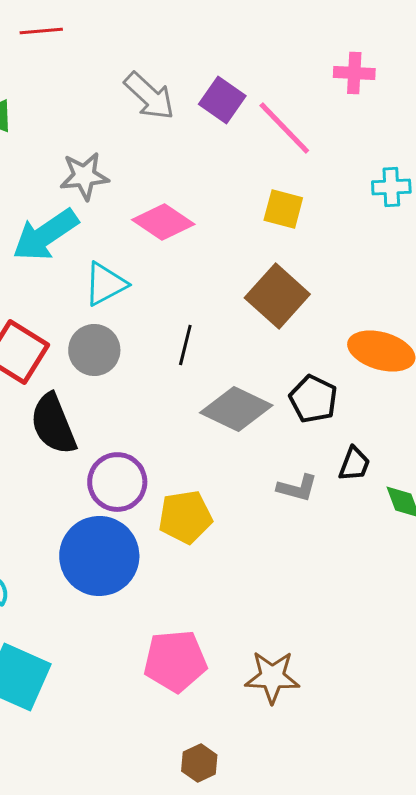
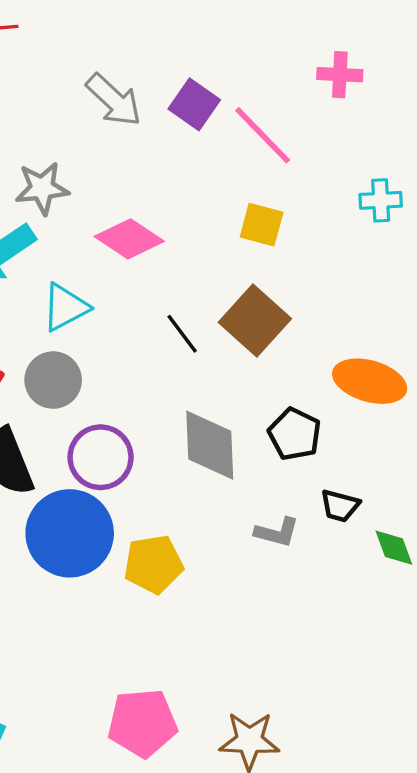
black line: (185, 345) -> (182, 334), moved, turned -51
gray diamond: (236, 409) -> (210, 445), turned 62
black trapezoid: (354, 464) -> (340, 506), turned 84
purple circle: (117, 482) -> (101, 457), moved
blue circle: (99, 556) -> (70, 533), moved

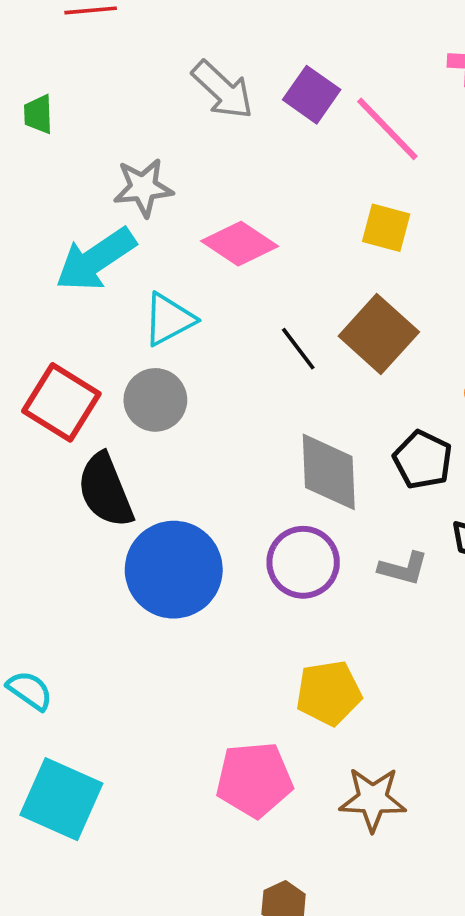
purple circle: (101, 457) -> (303, 562), moved
yellow pentagon: (153, 564) -> (329, 693), moved

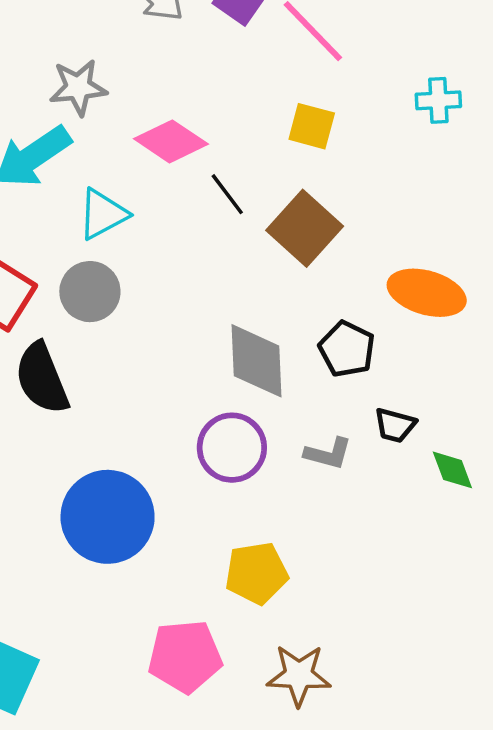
black line: (298, 349) -> (227, 194), moved
blue circle: (174, 570) -> (108, 517), moved

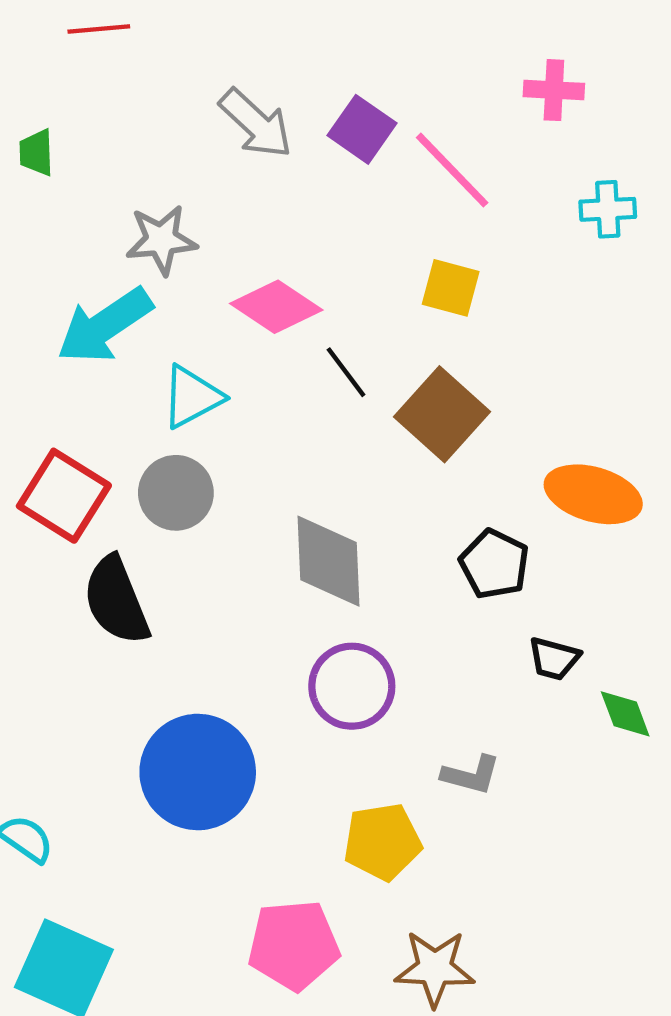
cyan cross: (438, 100) -> (608, 209), moved
gray diamond: (257, 361) -> (329, 561), moved
gray L-shape: (328, 453) -> (471, 775), moved

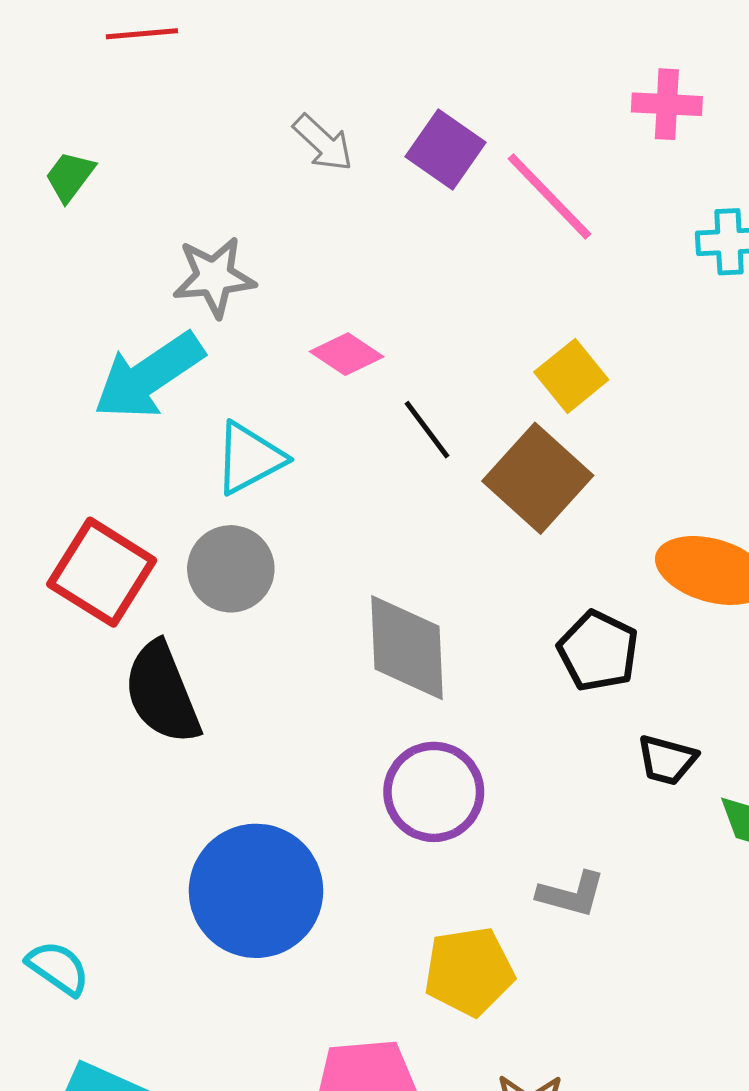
gray arrow: (256, 123) -> (323, 143), size x0.7
green trapezoid: (36, 153) -> (70, 176), turned 39
yellow square: (451, 288) -> (571, 376), moved, turned 36
pink diamond: (276, 307) -> (347, 354), size x0.7

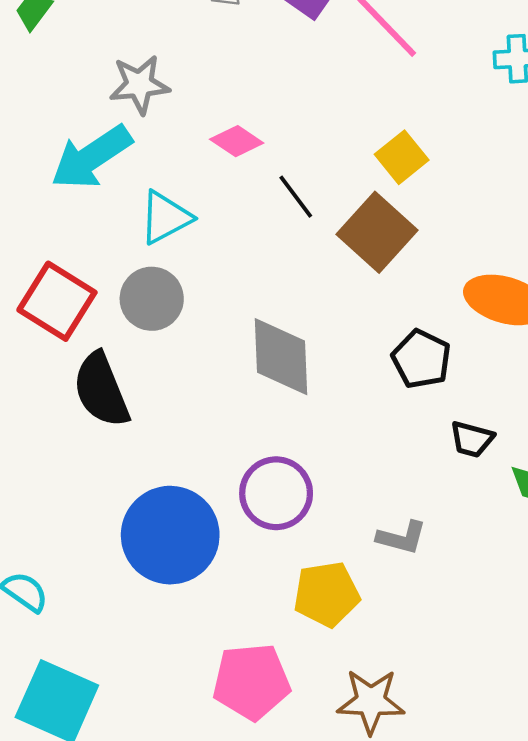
purple circle: (434, 792) -> (276, 493), moved

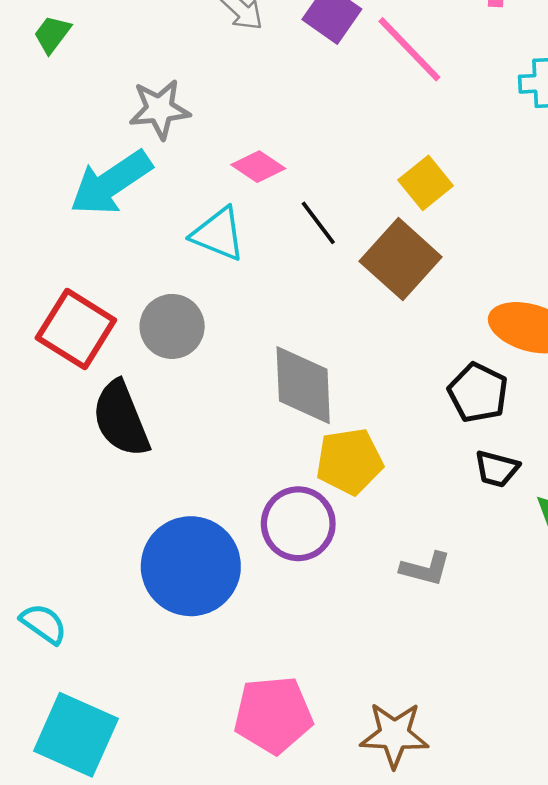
cyan triangle: (165, 217) -> (218, 234), moved, turned 50
black pentagon: (421, 359) -> (478, 393), moved
yellow pentagon: (327, 594) -> (349, 461), moved

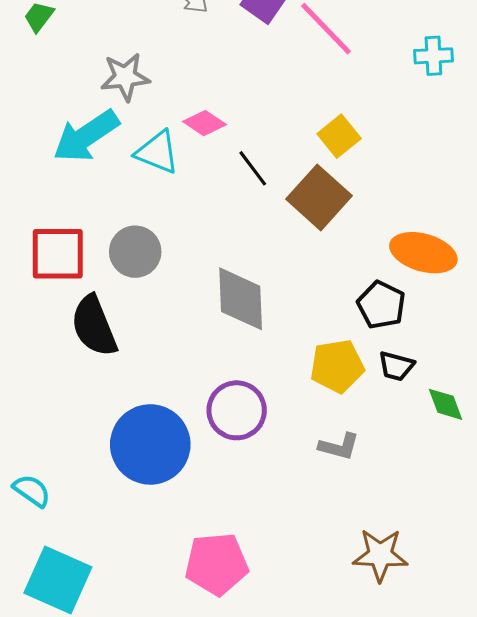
cyan triangle: (218, 234) -> (157, 152), moved
red square: (76, 329) -> (58, 254), turned -32
yellow pentagon: (349, 461) -> (337, 366), moved
brown star: (394, 735) -> (380, 555), moved

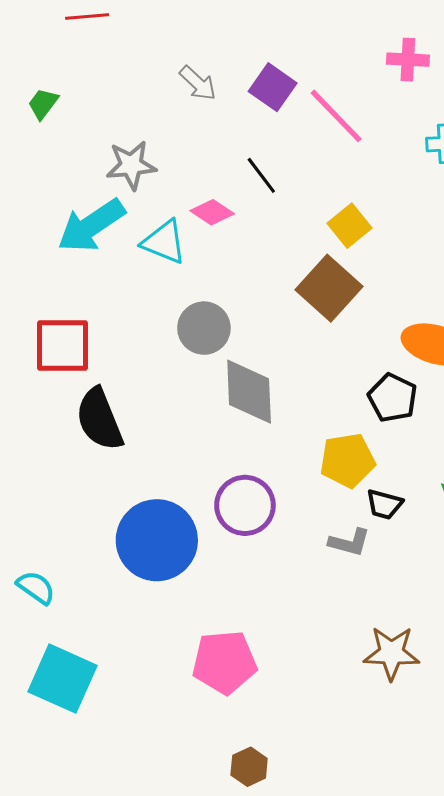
black line: (253, 168) -> (261, 175), moved
gray circle: (135, 252) -> (204, 328), moved
black trapezoid: (396, 366) -> (384, 504), moved

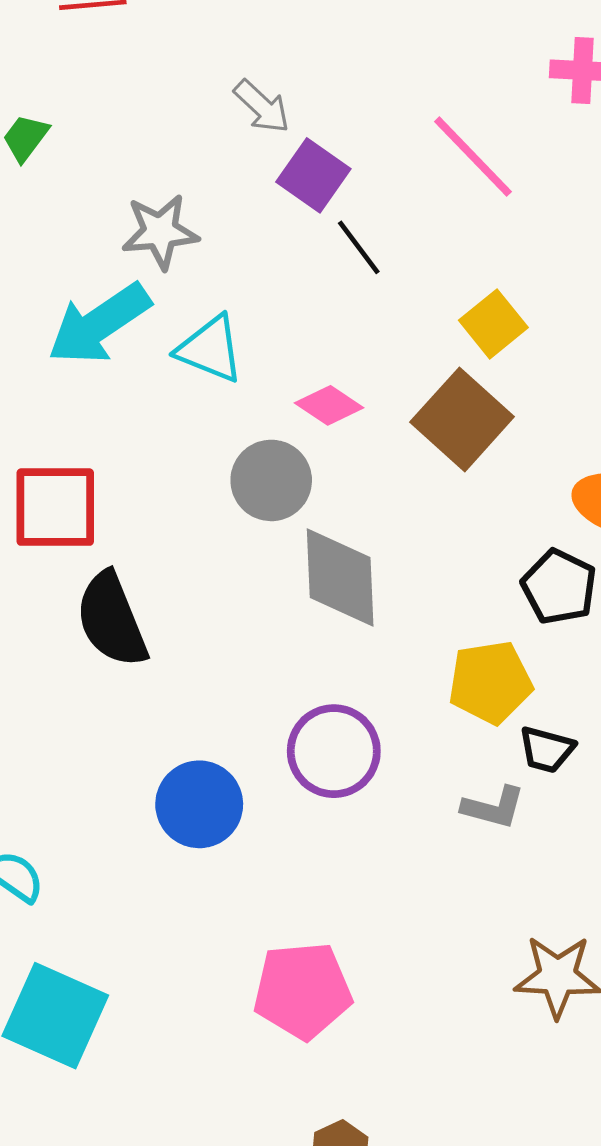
purple square: (273, 87) -> (313, 175), moved
pink diamond: (212, 212) -> (329, 405), moved
blue circle: (157, 540) -> (199, 804), size x0.7

